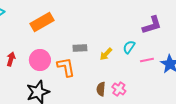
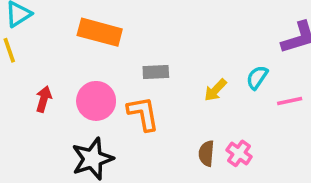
orange rectangle: (42, 22) -> (100, 32), turned 45
gray rectangle: (80, 48) -> (156, 72), moved

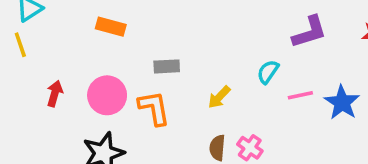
orange rectangle: (100, 32) -> (111, 27), size x0.7
yellow arrow: (215, 90) -> (219, 97), moved

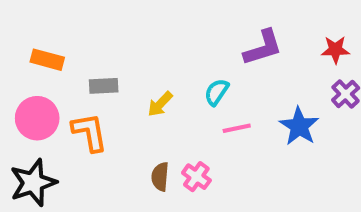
orange rectangle: (111, 27) -> (47, 60), moved
pink line: (300, 95) -> (237, 128), moved
yellow arrow: (219, 97) -> (160, 104), moved

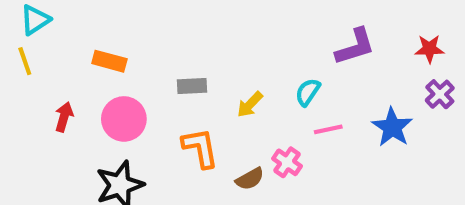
orange rectangle: (47, 60) -> (109, 61), moved
orange L-shape: (90, 132) -> (200, 148), moved
brown semicircle: (160, 177) -> (250, 179), turned -124
pink cross: (196, 177) -> (287, 162), moved

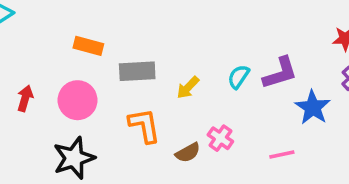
purple L-shape: (355, 47) -> (280, 73), moved
orange rectangle: (109, 61) -> (88, 46), moved
gray rectangle: (192, 86) -> (137, 71), size x1.4
pink line: (328, 129) -> (282, 154), moved

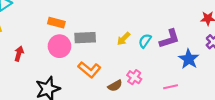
yellow arrow: (188, 88) -> (124, 39), moved
pink circle: (78, 100) -> (59, 46), moved
orange L-shape: (144, 126) -> (89, 70), turned 140

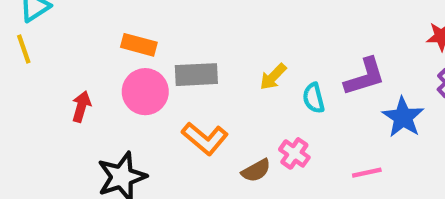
cyan semicircle: (145, 41) -> (314, 98), moved, turned -48
red arrow: (19, 54) -> (81, 107), moved

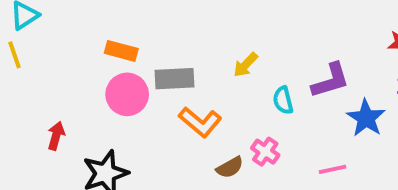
yellow arrow: (273, 77) -> (246, 65), moved
red arrow: (81, 107) -> (56, 136), moved
orange L-shape: (205, 139) -> (200, 122), moved

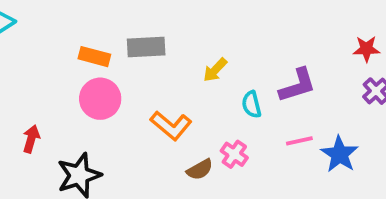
gray rectangle: (175, 79) -> (146, 47), moved
blue star: (366, 118) -> (340, 154), moved
pink line: (332, 169) -> (299, 141), moved

